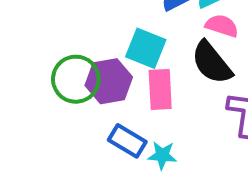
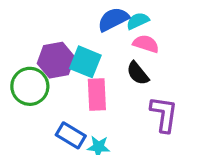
black semicircle: (212, 63) -> (138, 73), size x0.7
purple hexagon: (109, 81) -> (56, 60), moved

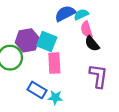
pink semicircle: (146, 44) -> (87, 30), turned -126
black semicircle: (138, 73) -> (92, 44), moved

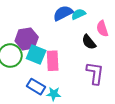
pink semicircle: (87, 30) -> (102, 29), moved
cyan square: (47, 41) -> (36, 54), moved

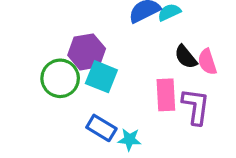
pink semicircle: (102, 29) -> (207, 62), moved
pink rectangle: (53, 61) -> (166, 95), moved

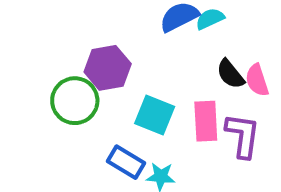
cyan square: (101, 77) -> (155, 115), moved

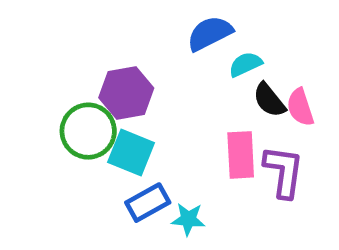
cyan semicircle: (210, 19) -> (245, 64), moved
cyan square: (155, 115) -> (131, 152), moved
blue rectangle: (126, 162) -> (148, 203), turned -60

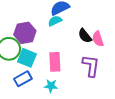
cyan semicircle: (245, 64) -> (55, 21), moved
pink rectangle: (241, 155) -> (55, 62), moved
blue rectangle: (148, 203) -> (23, 79), moved

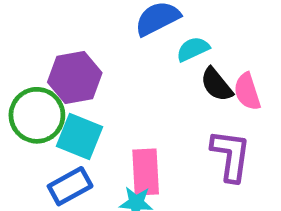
cyan semicircle: (55, 21) -> (193, 49), moved
pink rectangle: (55, 62) -> (146, 172), moved

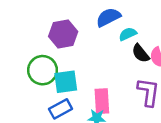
purple hexagon: (75, 77) -> (63, 34), moved
cyan square: (79, 137) -> (66, 82), turned -30

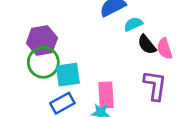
purple hexagon: (63, 34) -> (42, 40), moved

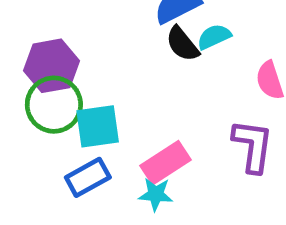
black semicircle: (147, 45) -> (182, 44), moved
pink rectangle: (106, 95) -> (165, 163), turned 60

